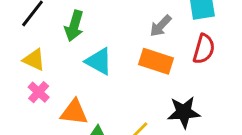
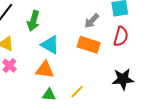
orange triangle: (74, 112) -> (45, 70), moved
black star: (184, 112) -> (123, 79), moved

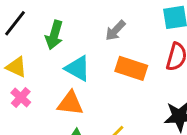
gray arrow: (92, 21) -> (115, 31), moved

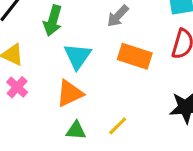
cyan triangle: (78, 68) -> (77, 56), turned 36
orange triangle: (70, 103) -> (70, 93), turned -32

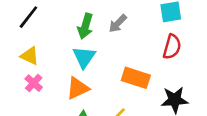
green arrow: (53, 21) -> (85, 26), moved
orange rectangle: (135, 56) -> (136, 78), moved

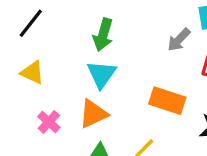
gray arrow: (118, 24) -> (179, 40), moved
pink cross: (34, 83) -> (49, 122), moved

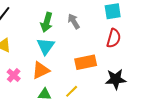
gray arrow: (179, 40) -> (74, 21), moved, turned 105
orange rectangle: (167, 101) -> (86, 62), turned -30

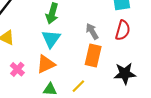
gray arrow: (74, 21) -> (92, 31), moved
orange rectangle: (86, 62) -> (93, 56), turned -65

